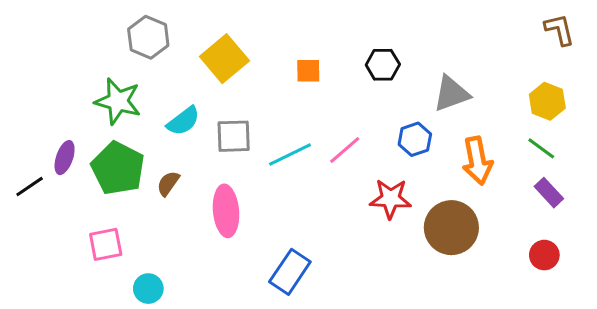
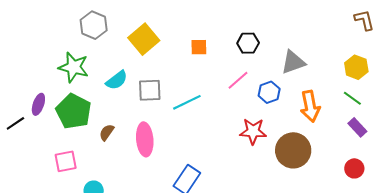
pink line: (345, 150) -> (238, 80), moved
brown semicircle: (168, 183) -> (107, 132), moved

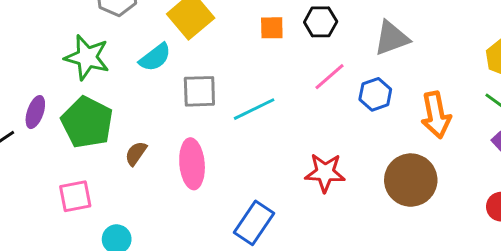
black hexagon: (248, 43) -> (321, 22), moved
gray triangle: (293, 62) -> (392, 38), moved
cyan semicircle: (117, 80) -> (155, 57), moved
red star: (253, 131) -> (325, 173), moved

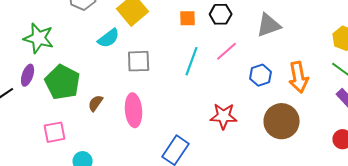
green star: (87, 57) -> (39, 38), moved
blue hexagon: (375, 94) -> (261, 75), moved
cyan line: (254, 109) -> (192, 61), moved, turned -44

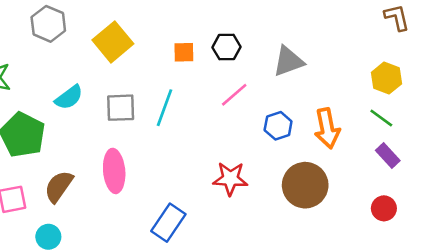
cyan semicircle: (109, 38) -> (69, 97), moved
cyan line: (192, 61) -> (164, 108), moved
brown semicircle: (96, 103) -> (59, 186), moved, size x1.5

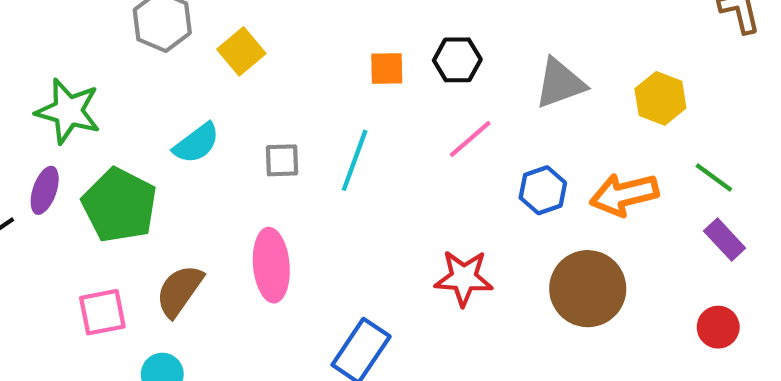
yellow square: (113, 42) -> (241, 51), moved, size x0.7
yellow hexagon: (386, 78) -> (660, 98), moved
gray square: (121, 108) -> (282, 160), size x0.7
orange arrow: (327, 128) -> (624, 195), turned 87

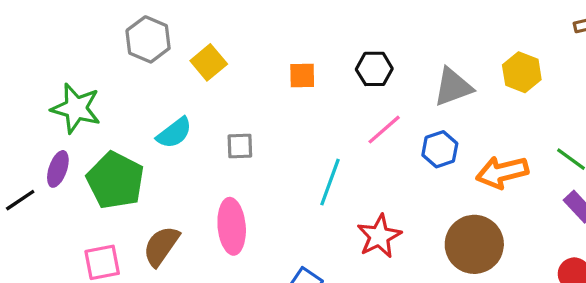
orange square: (387, 68) -> (302, 76), moved
yellow hexagon: (660, 98) -> (522, 72), moved
cyan line: (355, 160) -> (330, 182), moved
blue hexagon: (543, 190) -> (440, 149), moved
red star: (464, 278) -> (379, 236), turned -30

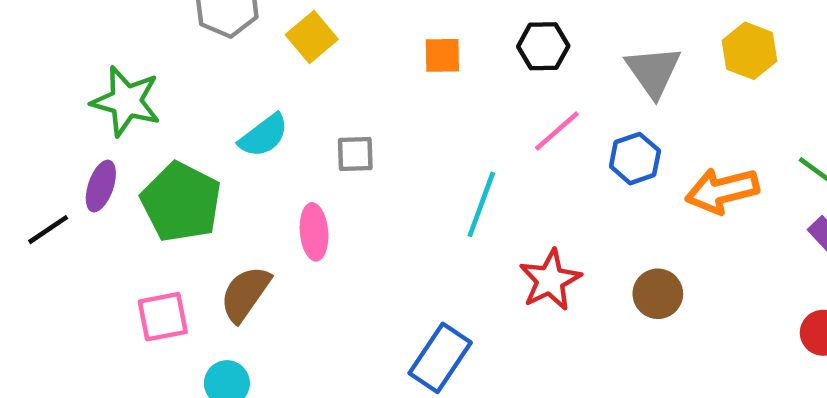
gray triangle: (453, 87) -> (653, 71), turned -45
pink ellipse: (232, 226) -> (314, 232), moved, size x0.7
brown circle: (474, 244) -> (658, 294), moved, size x0.6

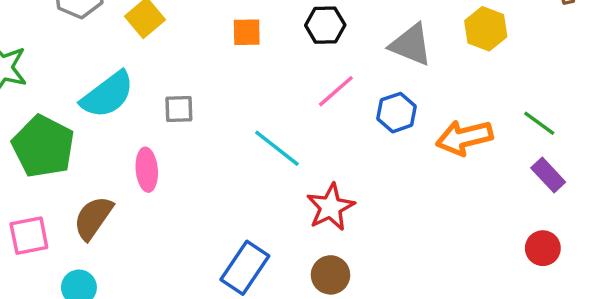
gray triangle: (653, 71) -> (411, 45), turned -33
cyan semicircle: (264, 136) -> (107, 95), size x1.4
cyan line: (481, 204) -> (277, 148), turned -72
brown circle: (658, 294) -> (331, 275), moved

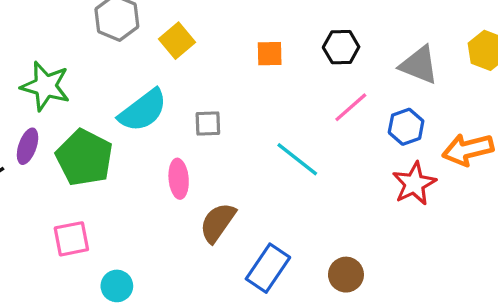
red star: (331, 207) -> (414, 184), moved
brown semicircle: (93, 218) -> (218, 223), moved

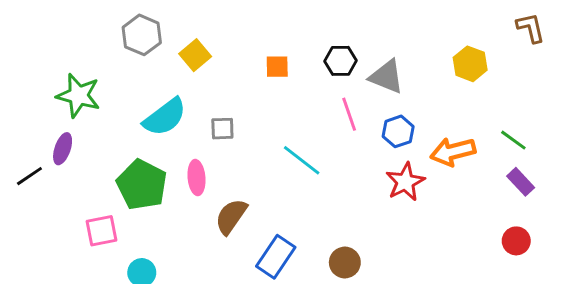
gray triangle: (419, 65) -> (387, 77), moved
pink line: (351, 107) -> (349, 114), turned -68
green pentagon: (84, 158) -> (142, 185), moved

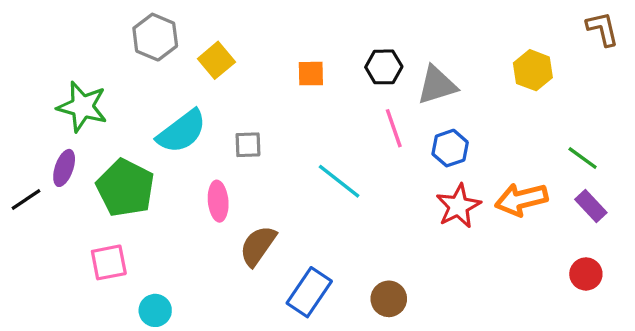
gray triangle: (387, 77) -> (437, 85), turned -39
orange arrow: (453, 152) -> (521, 199), moved
green pentagon: (142, 185) -> (125, 188), moved

